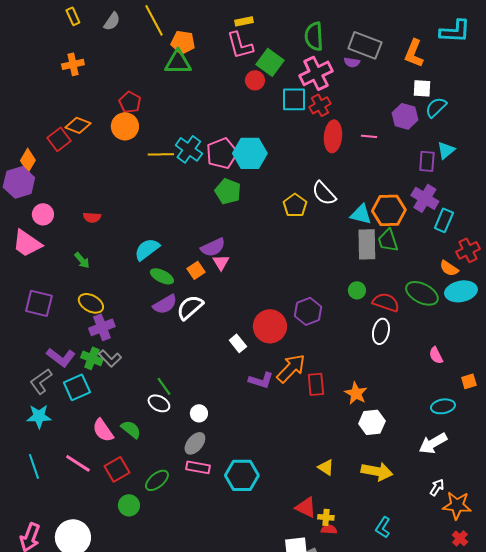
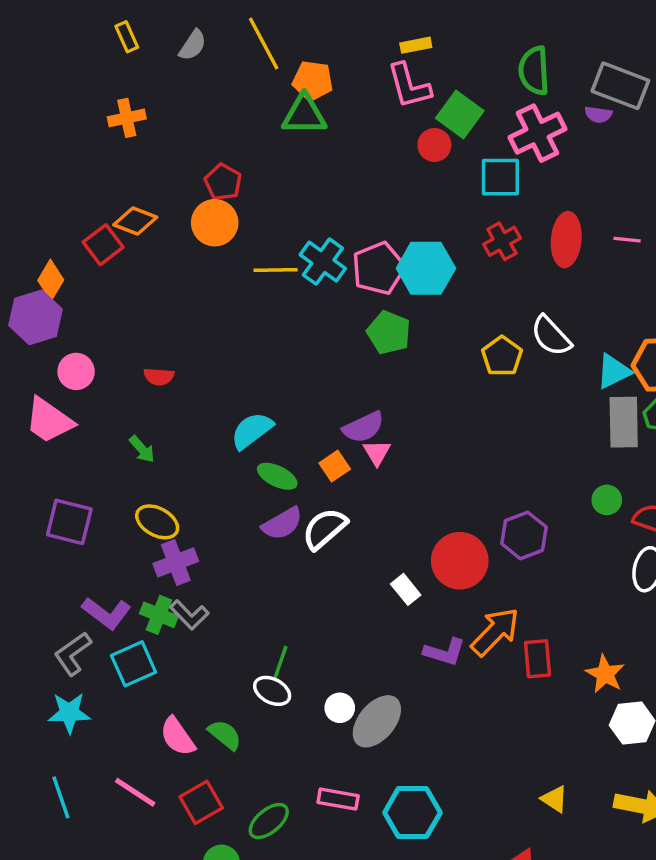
red cross: (320, 105) -> (502, 241), moved
cyan triangle: (361, 214) -> (614, 371), turned -40
green line: (164, 386) -> (281, 662), turned 54
gray ellipse: (195, 443) -> (377, 721), moved, size x1.4

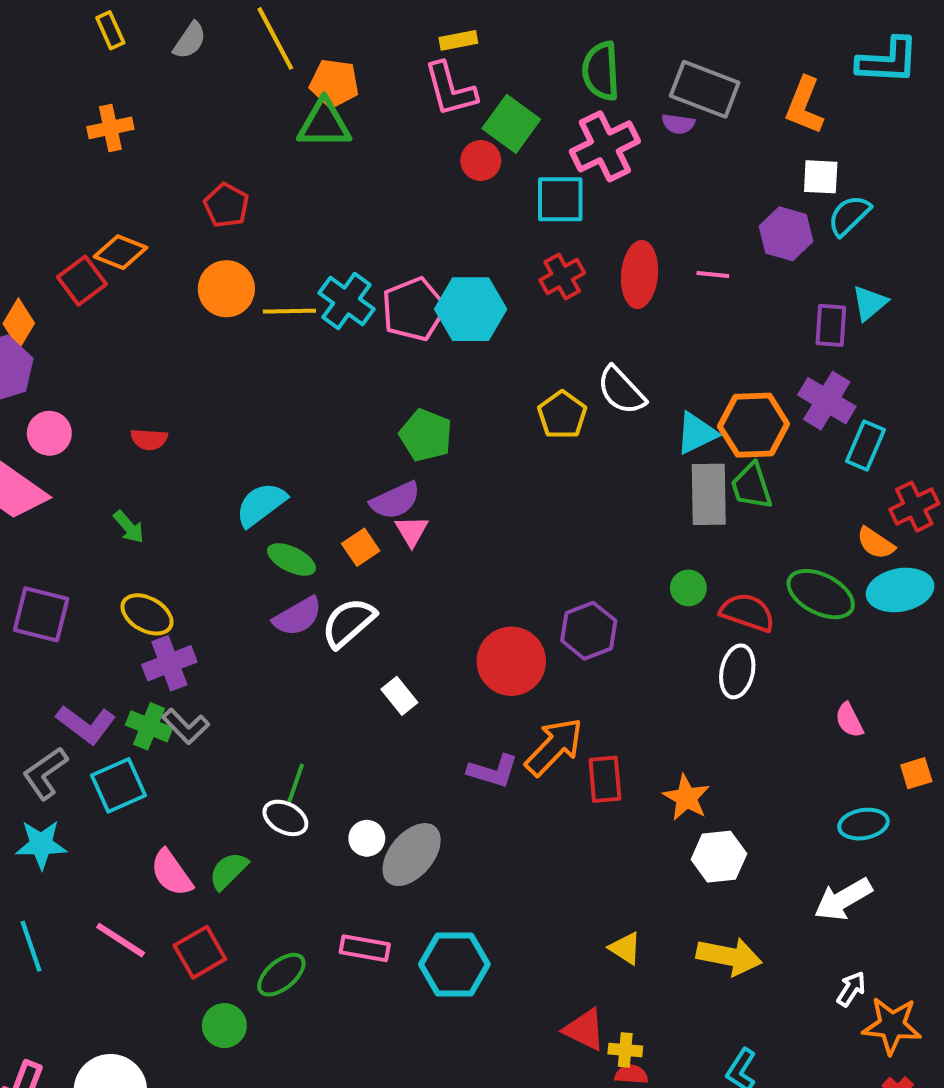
orange circle: (215, 223) -> (226, 289), moved
green pentagon: (389, 333) -> (426, 435), moved
white rectangle: (406, 589) -> (399, 696), moved
green semicircle: (225, 735) -> (228, 871), turned -84

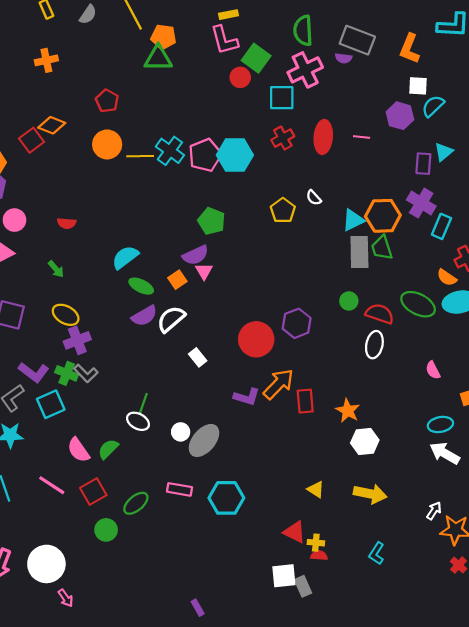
white semicircle: (621, 391) -> (314, 198), size x0.6
white arrow: (843, 899) -> (445, 453), moved, turned 60

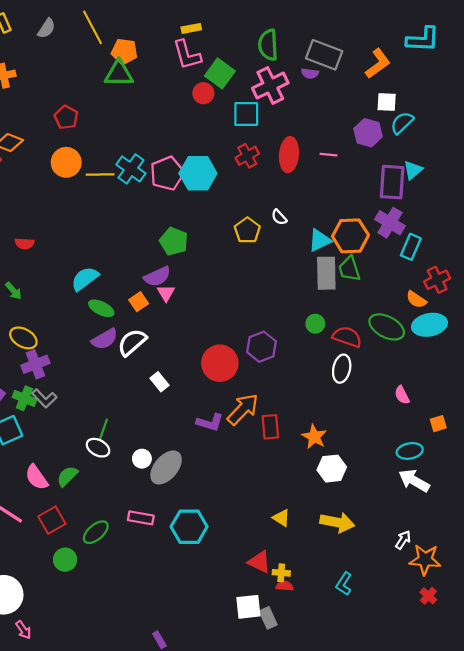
orange L-shape: (410, 49) -> (378, 64), turned -148
purple rectangle: (423, 164) -> (392, 182), size x1.5

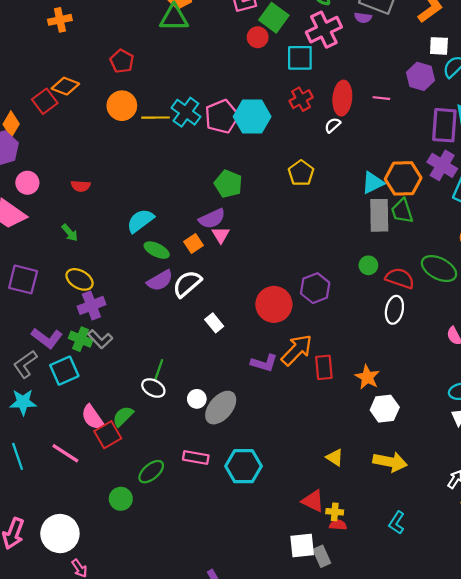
white semicircle: (279, 217) -> (333, 125), moved, turned 91
red square: (52, 520) -> (108, 435), moved

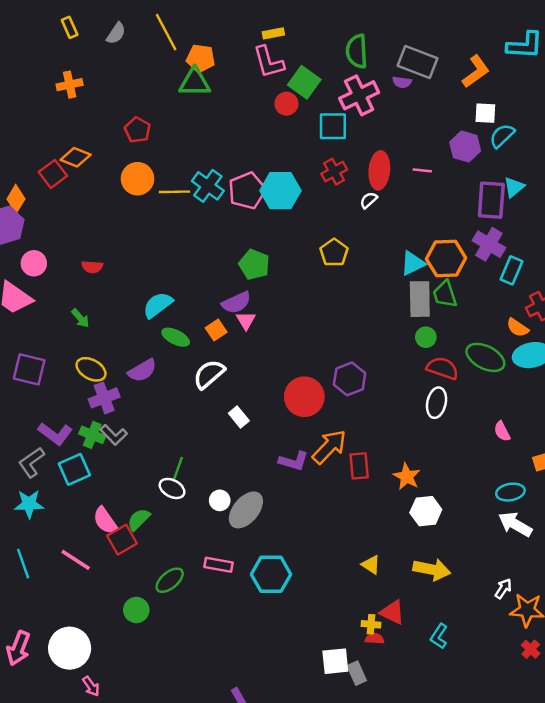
green circle: (368, 265) -> (426, 337), moved
purple semicircle: (160, 280) -> (142, 371), moved
red triangle: (313, 501) -> (392, 612), moved

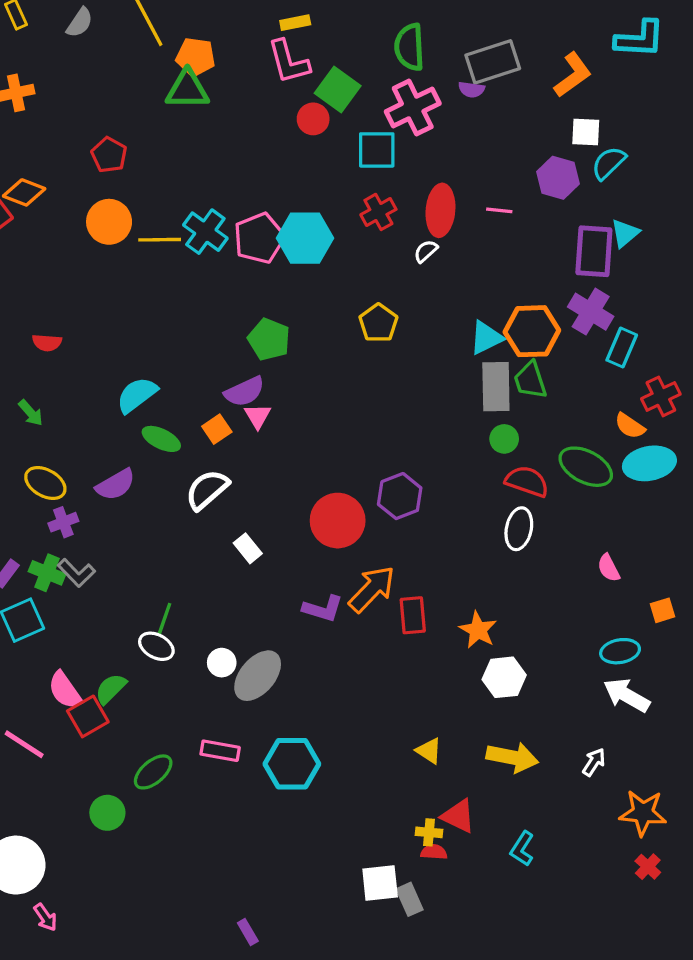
gray rectangle: (417, 62) -> (493, 62), turned -39
purple cross: (104, 398) -> (63, 522), size x0.7
white arrow: (503, 589) -> (594, 762), moved

